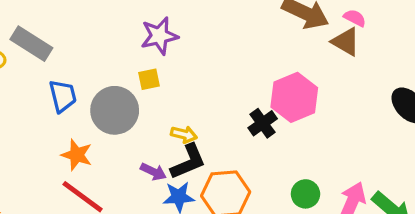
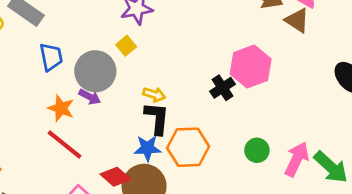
yellow square: (149, 79) -> (126, 46), turned -30
black L-shape: (188, 162) -> (157, 118), turned -64
purple arrow: (153, 172) -> (90, 97), moved

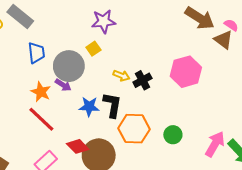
black cross: (222, 88) -> (142, 80), moved
yellow arrow: (154, 95) -> (121, 76), moved
blue star: (147, 148) -> (89, 107), moved
green circle: (257, 150) -> (173, 135), moved

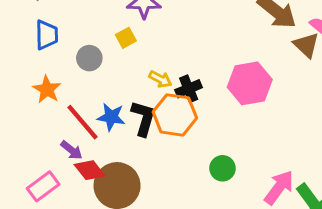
gray circle: (69, 66) -> (89, 58), size x0.6
purple arrow: (63, 85) -> (71, 150), moved
red line: (41, 119) -> (83, 122), moved
orange hexagon: (134, 129) -> (175, 115), moved

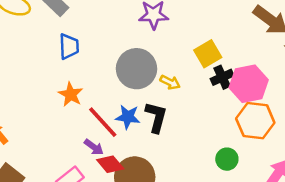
yellow square: (126, 38) -> (208, 54), moved, size x1.5
gray circle: (89, 58) -> (136, 69), moved, size x1.8
black cross: (189, 89) -> (222, 77), moved
orange hexagon: (175, 115) -> (255, 121), moved

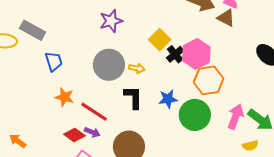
blue star: (128, 117) -> (168, 99), moved
green circle: (227, 159) -> (195, 115), size x1.8
red diamond: (110, 164) -> (74, 135), moved

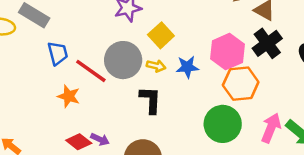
yellow square: (160, 40) -> (161, 35), moved
black cross: (175, 54) -> (267, 43), moved, size x1.4
blue star: (168, 99) -> (187, 67), moved
red line: (94, 112) -> (91, 71), moved

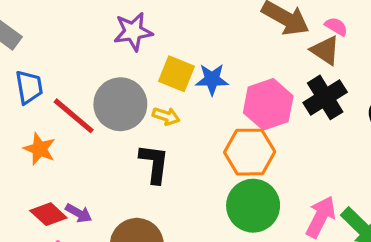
yellow square: (161, 35) -> (176, 74), turned -30
blue star: (187, 67) -> (212, 79), moved
orange hexagon: (241, 84) -> (250, 152), moved

